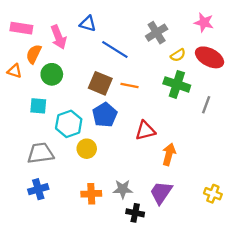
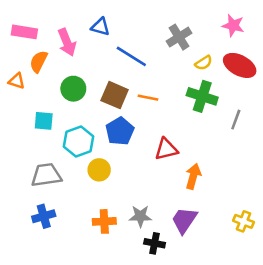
green circle: (52, 74) -> (73, 89), moved

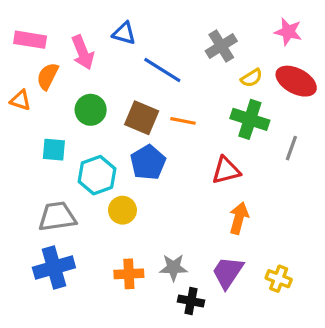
red triangle: (166, 149) -> (226, 170), moved
blue cross: (44, 216) -> (54, 268), size x1.4
yellow cross: (243, 221) -> (279, 279), moved

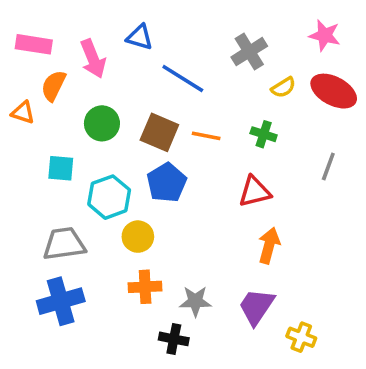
green cross: (250, 119) -> (264, 134), moved, size x0.6
orange cross: (129, 274) -> (145, 287), moved
yellow cross: (279, 279) -> (301, 337), moved
black cross: (191, 301) -> (174, 339), moved

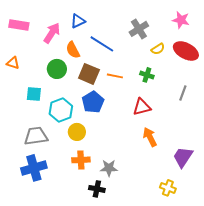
blue triangle: (140, 37) -> (78, 21), turned -42
pink arrow: (93, 59) -> (52, 33), turned -125
orange semicircle: (53, 86) -> (73, 50), moved, turned -54
orange arrow: (269, 246) -> (150, 137), turned -42
purple trapezoid: (256, 307) -> (183, 157), moved

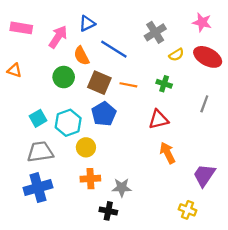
cyan square: (34, 94) -> (38, 118), moved, turned -35

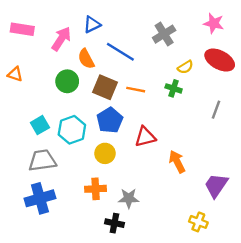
yellow semicircle: (176, 55) -> (185, 67), moved
red triangle: (159, 119) -> (145, 137), moved
yellow circle: (86, 147) -> (105, 153), moved

